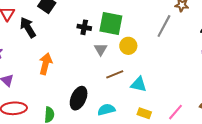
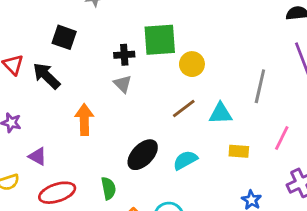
gray line: (164, 26) -> (260, 86), moved
gray triangle: (101, 49) -> (123, 84), moved
black ellipse: (79, 98) -> (143, 155), turned 35

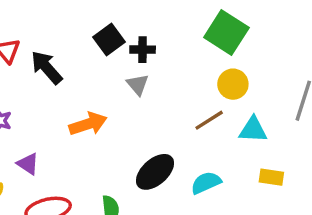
black square: (64, 37) -> (109, 39), moved, turned 30
green square: (160, 40) -> (226, 32), moved, turned 32
yellow circle: (192, 64) -> (233, 84), moved
orange arrow: (84, 120) -> (88, 124), turned 68

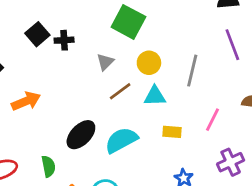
yellow circle: (233, 84) -> (149, 63), moved
gray triangle: (138, 85) -> (105, 62), moved, turned 30
cyan semicircle: (206, 183) -> (121, 140), size x1.4

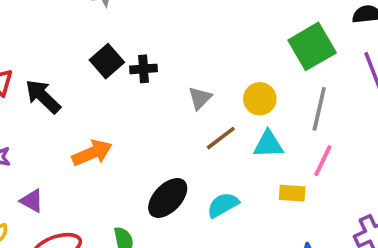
green square: (128, 22) -> (312, 46), moved, turned 32
pink line: (213, 120) -> (323, 161), moved
cyan semicircle: (121, 140) -> (223, 205), size x0.7

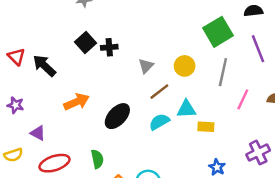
cyan triangle: (268, 144) -> (186, 109), moved
pink line: (323, 161) -> (243, 99), moved
black ellipse: (168, 198) -> (117, 116), moved
cyan semicircle: (223, 205) -> (159, 122), moved

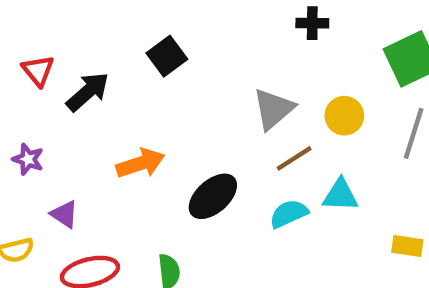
black cross: (109, 47) -> (312, 23), moved
black arrow: (44, 66) -> (88, 92), turned 90
gray triangle: (146, 66) -> (274, 109), size x1.5
yellow rectangle: (206, 127) -> (407, 246), moved

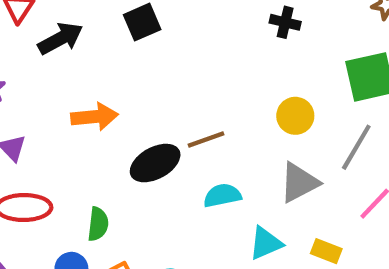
gray triangle: (274, 109) -> (299, 183), moved
brown line: (294, 158) -> (206, 139), moved
cyan triangle: (340, 195) -> (266, 243), moved, turned -39

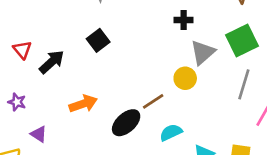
yellow circle: (295, 116) -> (185, 78), moved
gray triangle: (299, 183) -> (203, 52), moved

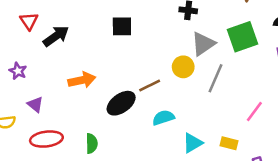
black square: (98, 40) -> (122, 26), moved, turned 30
gray line: (244, 84) -> (215, 78), moved

